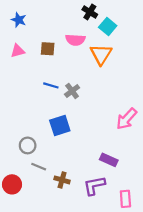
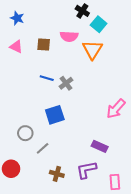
pink triangle: (18, 51) -> (16, 47), turned 40
gray line: (39, 167) -> (43, 148), moved, turned -64
brown cross: (62, 180) -> (57, 174), moved

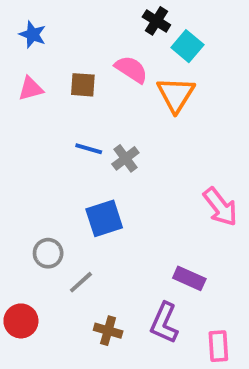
pink semicircle: (69, 36) -> (131, 69), turned -150
pink triangle: (16, 47) -> (31, 89), turned -40
pink arrow: (116, 109) -> (220, 207), turned -80
purple L-shape: (86, 170) -> (164, 323), turned -55

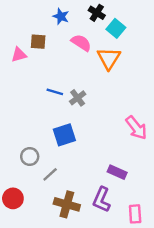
blue star: (33, 34) -> (61, 16), moved
brown square: (83, 85) -> (38, 42), moved
brown cross: (108, 331) -> (67, 204), size x1.5

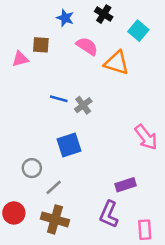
cyan square: (116, 28) -> (138, 31), moved
orange triangle: (109, 58) -> (117, 63), turned -45
purple rectangle: (117, 172) -> (125, 185), turned -42
brown cross: (67, 204) -> (55, 219), moved

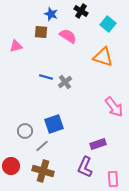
brown square: (41, 45) -> (41, 32), moved
orange triangle: (117, 63) -> (103, 57), moved
blue square: (69, 145) -> (54, 124), moved

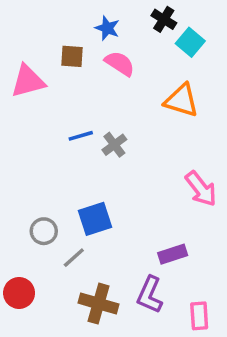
black cross: (81, 11) -> (164, 19), moved
blue star: (51, 14) -> (107, 28), moved
pink triangle: (16, 46) -> (28, 81), size x1.5
blue line: (46, 77) -> (81, 136), turned -32
brown cross: (43, 171) -> (98, 304), moved

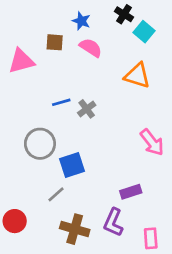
gray circle: (44, 231) -> (40, 144), moved, size x1.5

